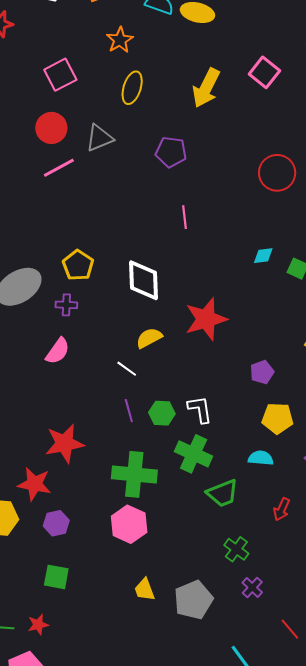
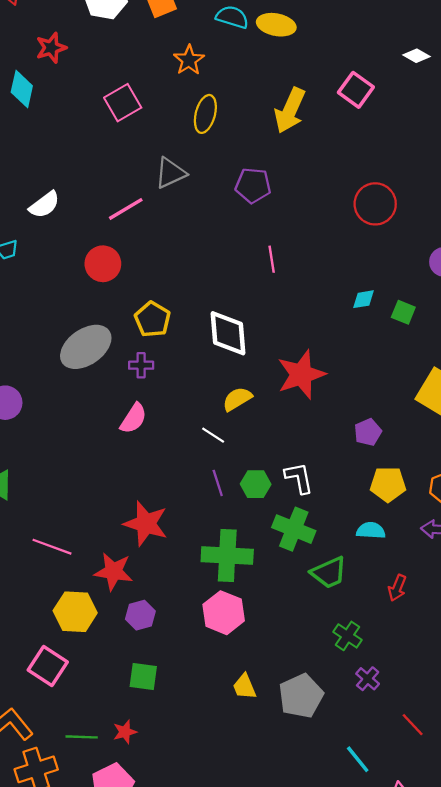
red circle: (51, 128) -> (103, 264), moved
red star: (64, 443) -> (146, 524), turned 30

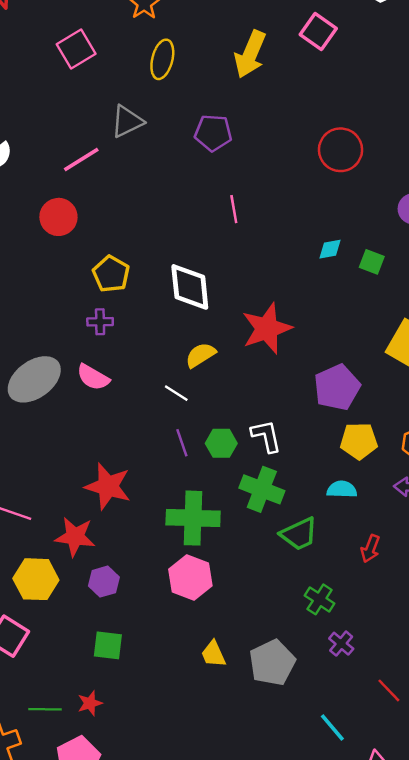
gray ellipse: (86, 347) -> (34, 379), moved
pink semicircle: (133, 418) -> (93, 377), turned 88
purple pentagon: (368, 432) -> (337, 387), size x1.6

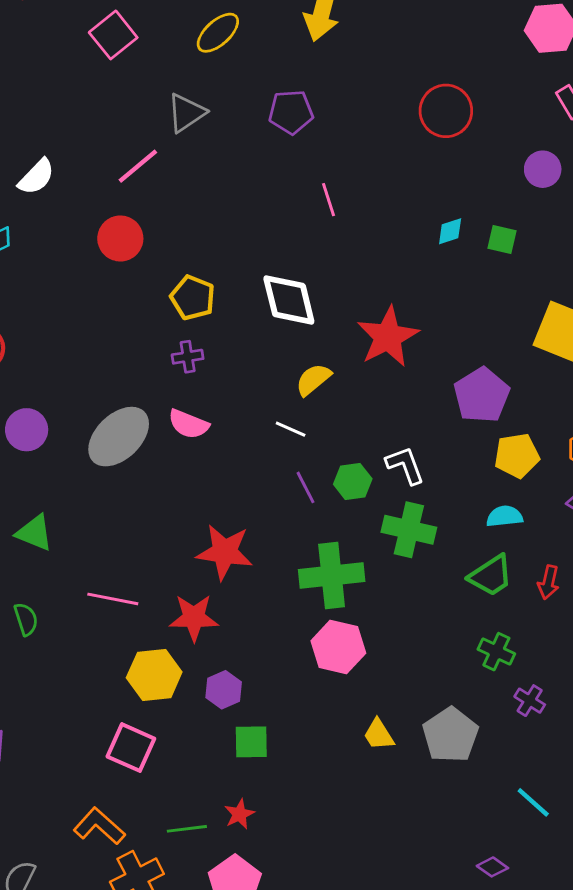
yellow ellipse: (162, 59) -> (218, 33), turned 42
green trapezoid: (299, 534) -> (491, 576), moved
purple hexagon: (104, 582) -> (224, 690), moved

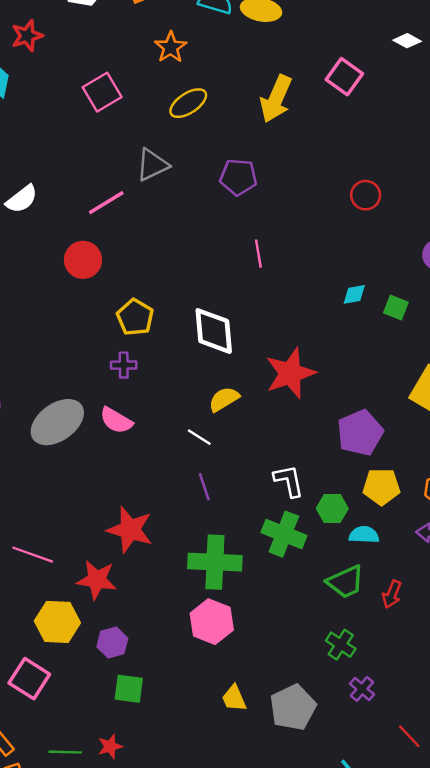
red circle: (446, 111) -> (366, 195), size x0.7
green hexagon: (353, 481) -> (332, 508), moved

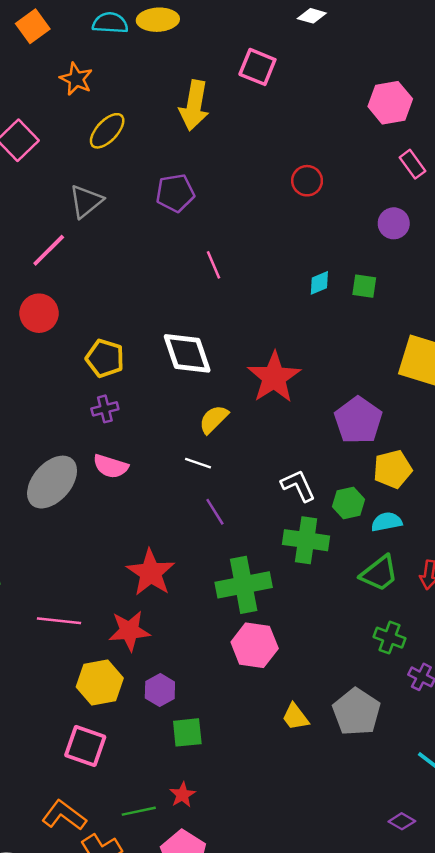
red star: (130, 530) -> (151, 573), turned 30

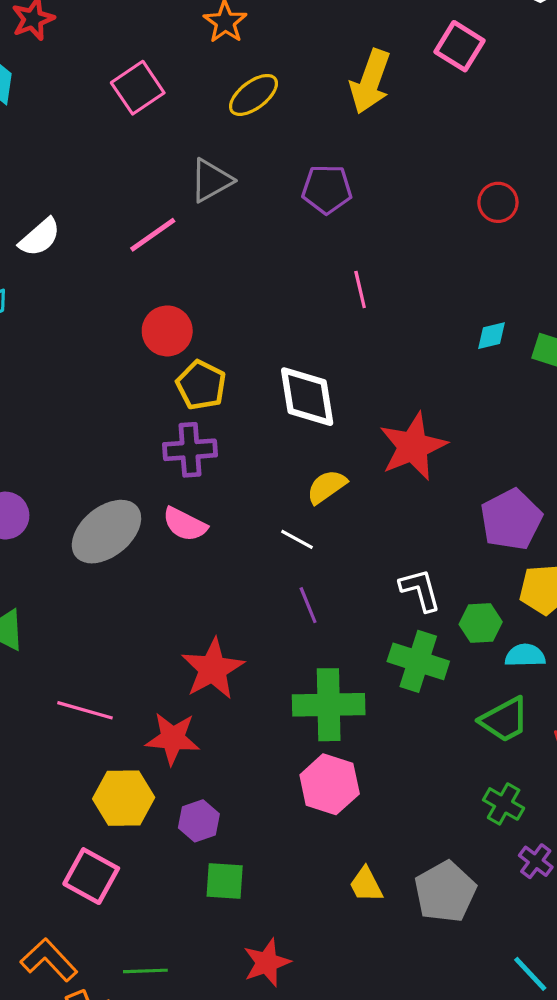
red circle: (39, 313) -> (167, 331), moved
purple cross: (105, 409) -> (190, 450), size x1.5
red star: (183, 795) -> (267, 963), moved, size x1.4

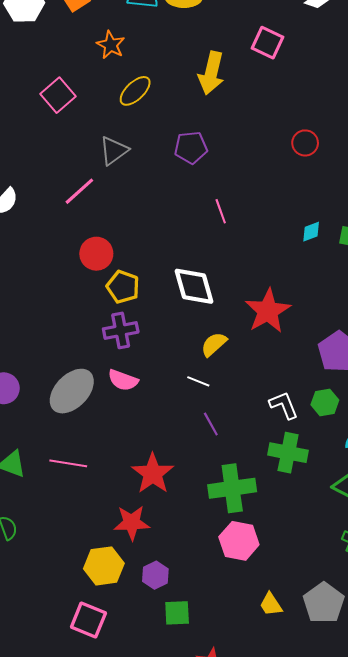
green hexagon: (481, 623) -> (325, 402), moved
pink line: (85, 710) -> (68, 463), moved

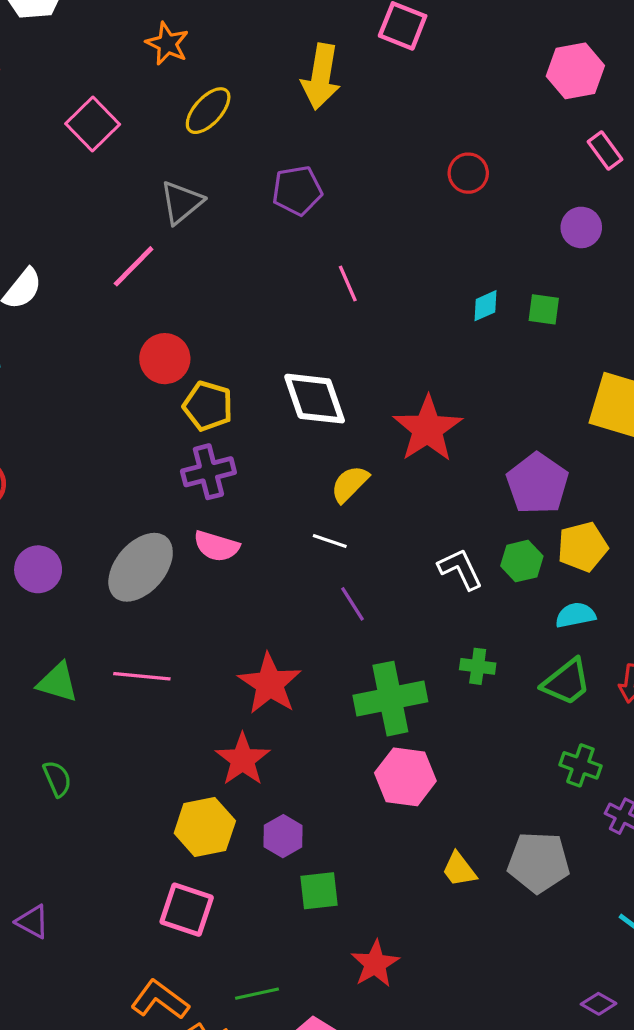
green cross: (288, 453) -> (478, 666), moved, size x0.6
red star: (132, 523) -> (243, 759), turned -30
gray pentagon: (324, 603) -> (538, 862), turned -30

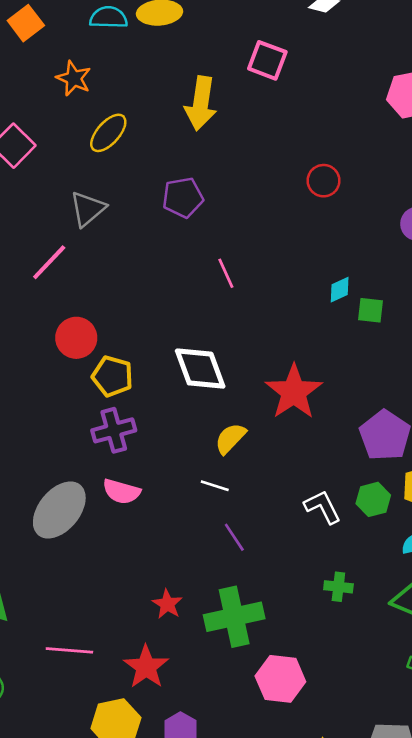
green square: (544, 309) -> (370, 310), moved
pink line: (142, 676) -> (69, 650), moved
red star: (270, 684) -> (167, 604), size x0.6
green cross: (390, 699) -> (234, 617), moved

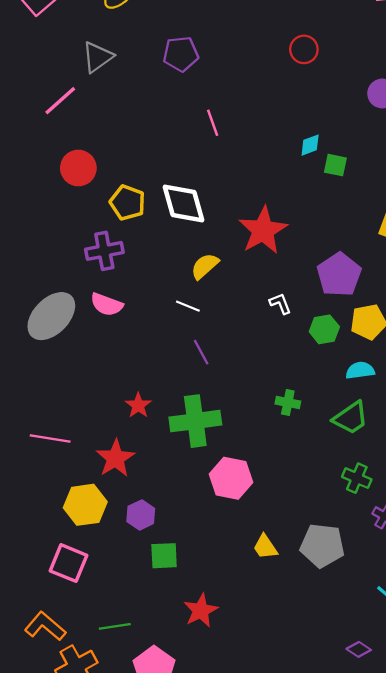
yellow pentagon: (112, 376) -> (127, 203), moved
white L-shape: (323, 507) -> (280, 304), moved, size x0.7

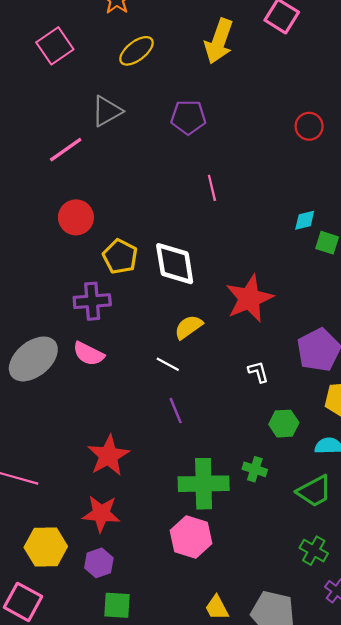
green hexagon: (324, 329) -> (284, 424), moved
red star: (138, 405) -> (108, 456), size x1.6
green cross: (195, 421) -> (204, 484), moved
red star: (115, 458) -> (101, 514), moved, turned 30

